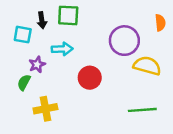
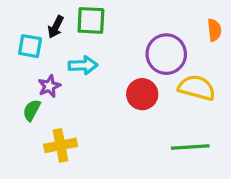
black arrow: (42, 20) -> (56, 27), turned 35
red circle: (90, 78) -> (142, 94), moved

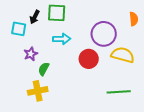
cyan arrow: (83, 65) -> (62, 39), moved
green semicircle: (32, 110) -> (44, 69), moved

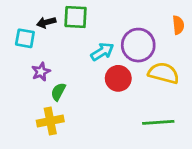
black arrow: (35, 17) -> (46, 22), turned 48
cyan arrow: (62, 39) -> (102, 52), moved, turned -30

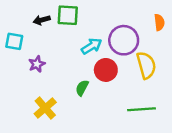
cyan square: (25, 38) -> (14, 41), moved
yellow semicircle: (164, 73) -> (146, 65), turned 60
green semicircle: (58, 92) -> (82, 88), moved
yellow cross: (50, 121) -> (45, 108), turned -30

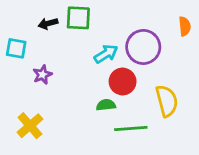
yellow semicircle: (146, 65) -> (167, 101), moved
green semicircle: (82, 88) -> (106, 105), moved, turned 56
yellow cross: (45, 108) -> (30, 126), moved
green line: (142, 109) -> (131, 128), moved

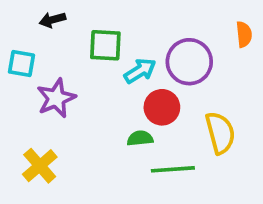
green square: (78, 18) -> (105, 45), moved
black arrow: (48, 23) -> (52, 20), moved
purple star: (42, 75) -> (56, 98), size x1.5

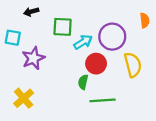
yellow semicircle: (220, 133) -> (133, 65), moved
green semicircle: (140, 138) -> (83, 82), turned -72

